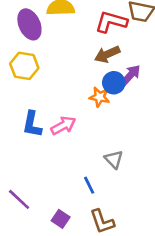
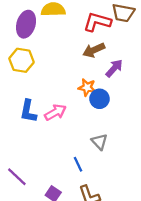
purple ellipse: (29, 24) -> (26, 24), turned 40
blue circle: (114, 83) -> (99, 99), moved

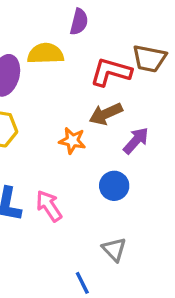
orange star: (87, 87) -> (72, 141), moved
pink arrow: (55, 112) -> (49, 206), turned -95

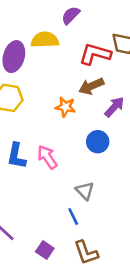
purple semicircle: (79, 22) -> (71, 15), turned -150
gray triangle: (114, 249) -> (85, 191), moved

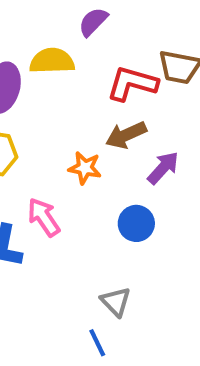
pink arrow: (47, 157) -> (44, 217), moved

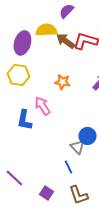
brown arrow: (126, 135) -> (65, 41), moved, turned 60
blue circle: (136, 223) -> (87, 136), moved

